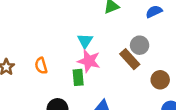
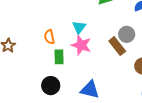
orange semicircle: (41, 66) -> (49, 37), moved
green rectangle: (78, 77) -> (59, 57), moved

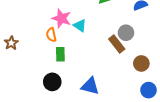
cyan triangle: (79, 27) -> (80, 26), turned -32
pink star: (81, 45) -> (61, 18), moved

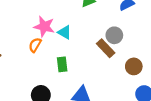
orange semicircle: (51, 35) -> (35, 45), turned 48
green rectangle: (60, 54) -> (62, 64), moved

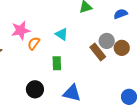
pink star: (44, 27) -> (21, 30), moved, turned -30
brown circle: (134, 66) -> (122, 48), moved

